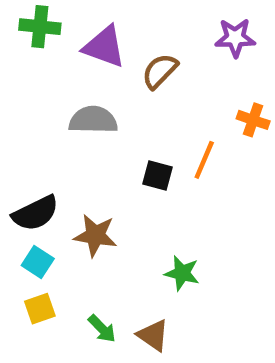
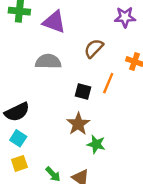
brown semicircle: (160, 71) -> (94, 48), moved
brown star: (95, 235) -> (78, 124), moved, turned 30

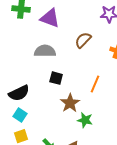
orange line: (108, 83) -> (95, 84), moved
black square: (83, 91) -> (56, 78), moved

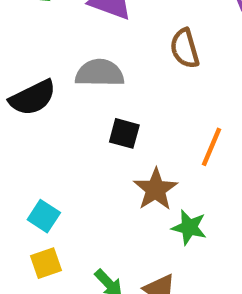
brown semicircle: (83, 40) -> (185, 48), turned -60
black semicircle: (19, 93) -> (33, 98), moved

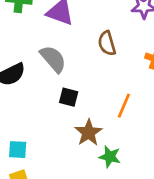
gray semicircle: (100, 73) -> (53, 59), turned 48
cyan square: (44, 216) -> (18, 150), turned -30

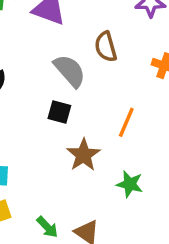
gray semicircle: (53, 59) -> (70, 71), moved
green star: (110, 157) -> (130, 184), moved

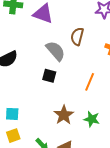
brown semicircle: (106, 47) -> (77, 36), turned 30
brown star: (83, 155) -> (64, 115), moved

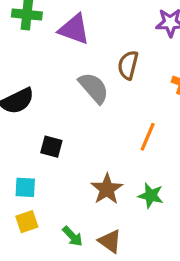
black square: (49, 76) -> (51, 147), moved

